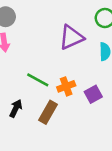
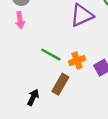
black arrow: (16, 108) -> (33, 97), moved

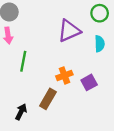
green line: (51, 55) -> (23, 61), moved, turned 72

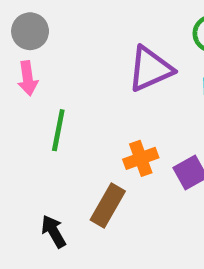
black arrow: (21, 112) -> (54, 231), turned -56

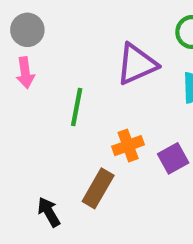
green line: (58, 130) -> (77, 107), moved

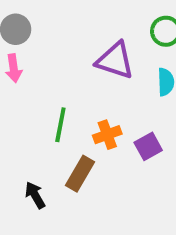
purple triangle: (137, 64) -> (115, 60), turned 42
green line: (77, 107) -> (60, 125), moved

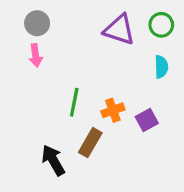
purple triangle: (115, 60) -> (119, 30), moved
black arrow: (35, 195) -> (53, 160), size x1.4

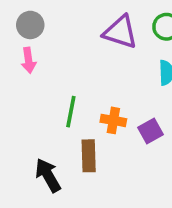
orange cross: (113, 110) -> (113, 120), turned 30
brown rectangle: (90, 143) -> (89, 156), turned -32

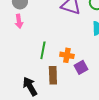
purple square: (150, 131) -> (81, 67), moved

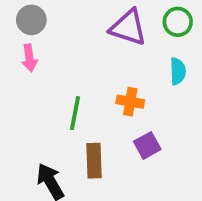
orange cross: (67, 55) -> (130, 102), moved

